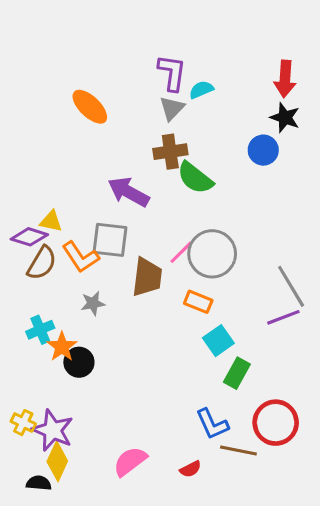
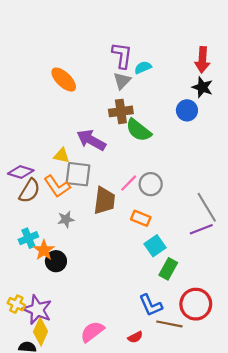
yellow triangle: (51, 221) -> (61, 156), moved
gray circle: (212, 254) -> (151, 184), size x0.7

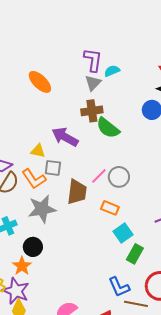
gray square: (78, 174) -> (53, 168), size x0.7
gray star: (66, 219) -> (42, 209), size x1.8
orange star: (44, 250) -> (22, 266), moved

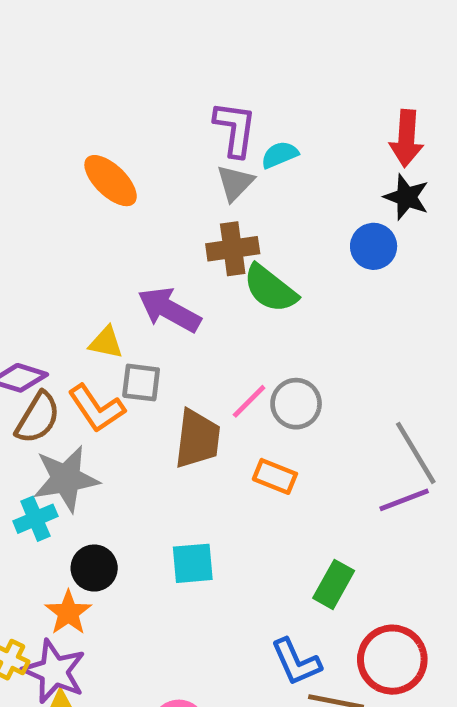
gray star: (42, 209) -> (66, 479), moved
cyan square: (123, 233) -> (193, 563), moved, turned 30

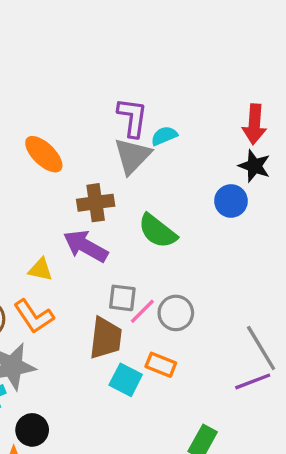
gray triangle: (235, 183) -> (132, 156), size x1.4
brown cross: (233, 249) -> (96, 203), moved
gray square: (141, 383) -> (122, 298), moved
cyan square: (193, 563) -> (126, 380), moved, turned 32

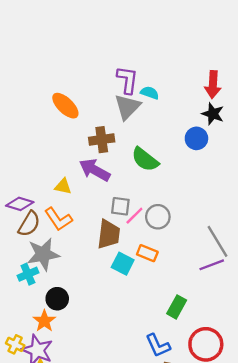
cyan semicircle: (164, 136) -> (150, 93), turned 42

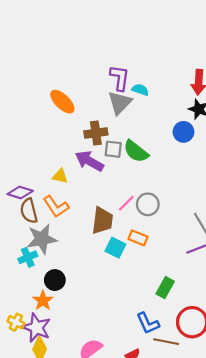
gray square: (120, 206) -> (113, 149), moved
brown semicircle: (29, 224) -> (29, 211), turned 135

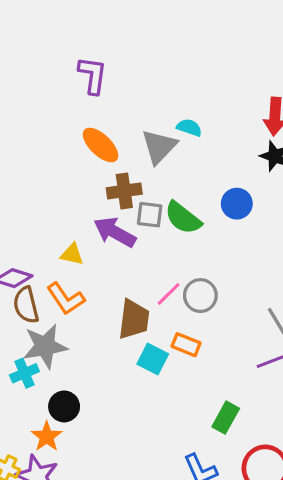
purple L-shape: (120, 78) -> (93, 75), moved
orange ellipse: (62, 102) -> (101, 145), moved
blue circle: (183, 132) -> (237, 204), moved

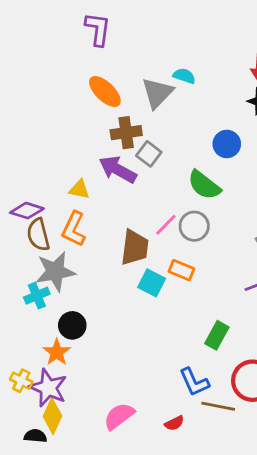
gray square: (150, 215) -> (149, 154), turned 30
green semicircle: (183, 218) -> (204, 185), moved
orange L-shape: (66, 299) -> (74, 229), turned 60

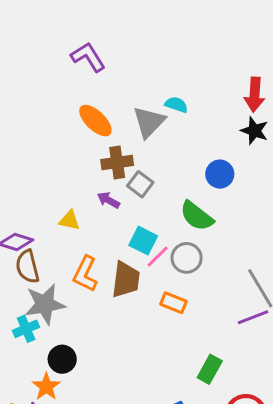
purple L-shape: (98, 29) -> (88, 57), turned -40
purple arrow: (118, 169) -> (108, 200), size x0.6
orange L-shape: (74, 229) -> (85, 274), moved
cyan square: (152, 283) -> (143, 241), moved

